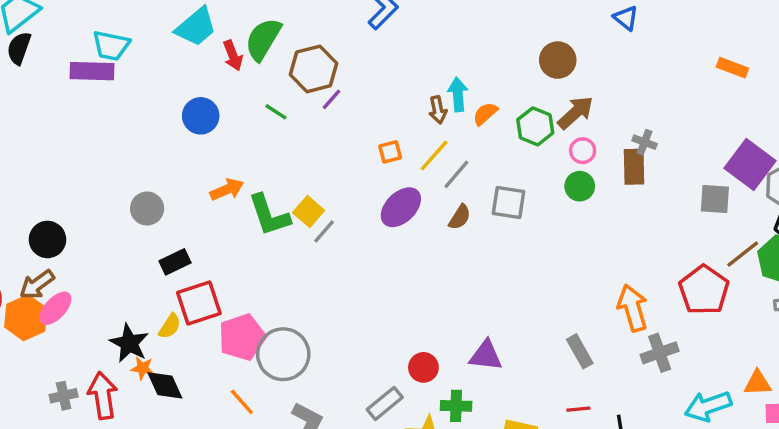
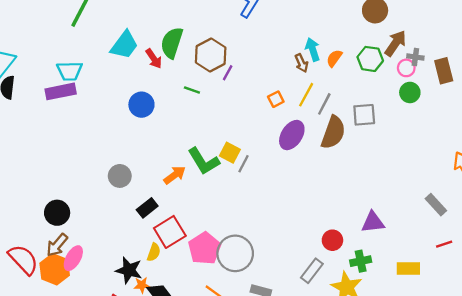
gray cross: (645, 142) -> (415, 57), moved
orange arrow: (227, 190) -> (175, 175), moved
brown semicircle: (460, 217) -> (333, 132), size x1.8

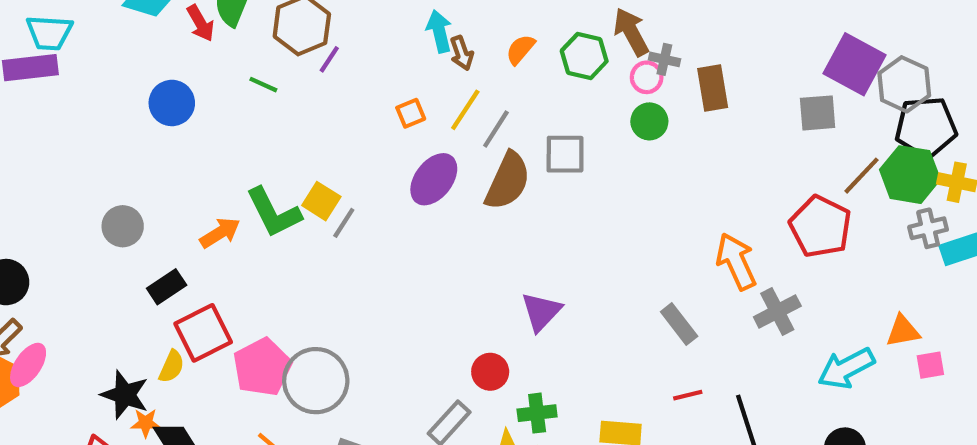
brown arrow: (395, 43) -> (631, 32), turned -68
cyan arrow: (313, 49) -> (439, 31), moved
purple triangle: (373, 222) -> (541, 312), moved, turned -45

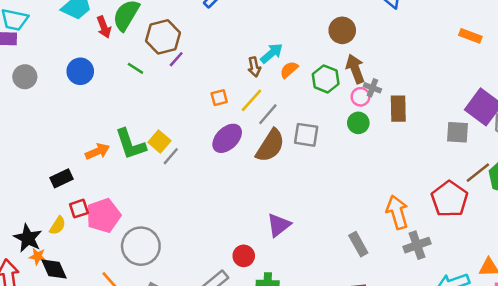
cyan arrow: (439, 31) -> (272, 53), moved, turned 55
gray circle: (123, 226) -> (25, 77), moved
red square: (203, 333) -> (79, 209), size x0.6
pink pentagon: (262, 367) -> (103, 216), moved

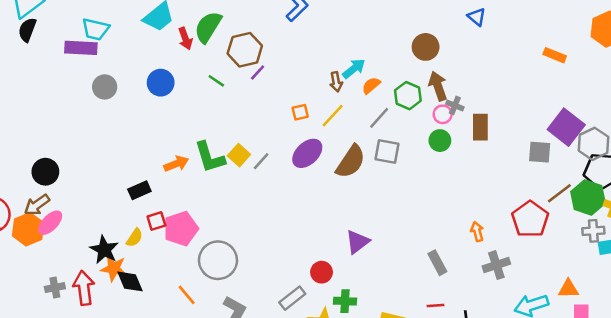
gray line: (268, 114) -> (379, 118), moved
gray line: (171, 156) -> (261, 161), moved
orange arrow: (397, 212) -> (477, 231), size x0.6
orange star: (38, 256) -> (114, 268), size x1.5

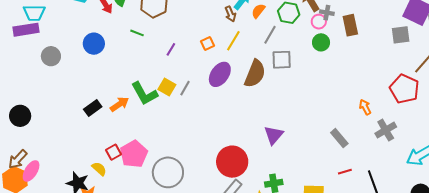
purple line: (258, 72) -> (171, 49), moved
black circle: (45, 172) -> (20, 116), moved
black rectangle: (139, 190) -> (93, 108), moved
yellow semicircle: (134, 238) -> (99, 169), turned -70
red circle: (322, 272) -> (232, 162), moved, size x1.8

